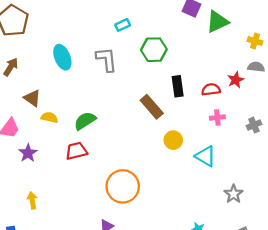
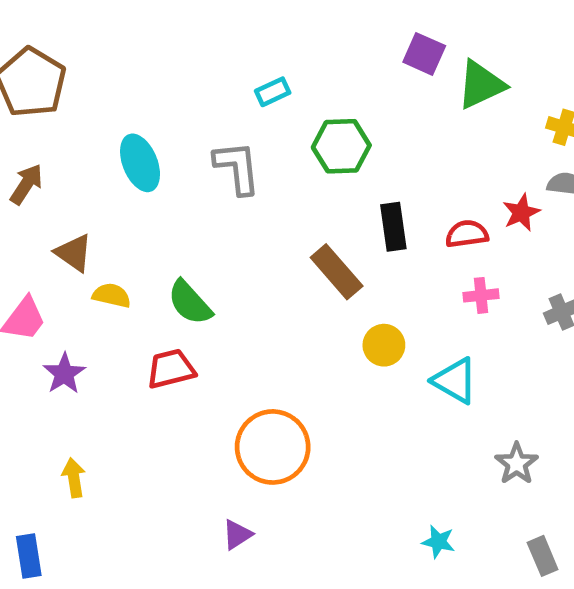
green semicircle: (85, 121) -> (190, 303), turned -100

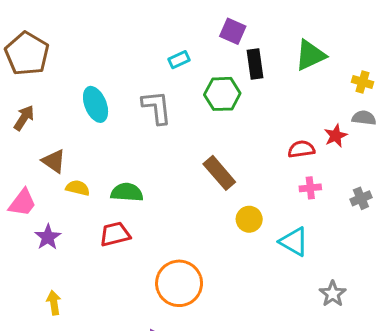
purple square: (424, 54) -> (233, 31), moved
black rectangle: (393, 227) -> (255, 64), moved
green semicircle: (190, 303) -> (127, 192), turned 136

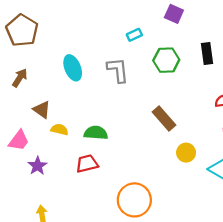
black rectangle: (255, 64) -> (207, 54), moved

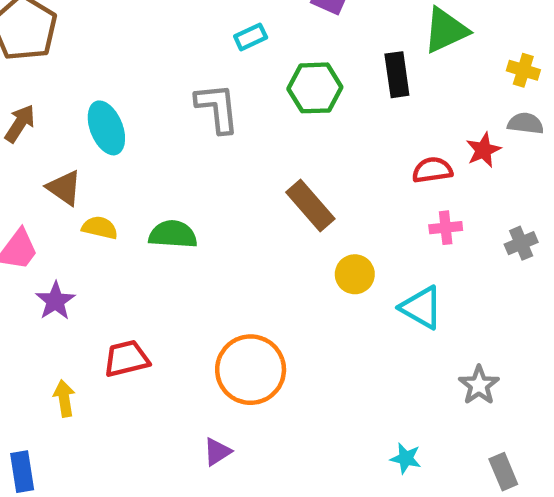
cyan ellipse: (73, 68) -> (106, 128), moved
red trapezoid: (87, 164) -> (126, 359), moved

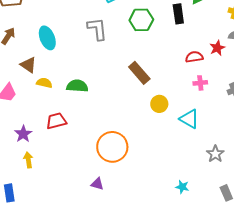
purple star: (55, 301) -> (23, 134), moved
red trapezoid: (126, 359) -> (56, 121), moved
purple triangle: (217, 452) -> (97, 184), turned 48

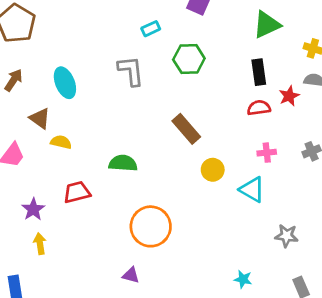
black rectangle: (178, 14) -> (259, 72), moved
pink cross: (200, 83) -> (267, 153), moved
green semicircle: (77, 86) -> (123, 163), moved
gray star: (215, 154) -> (287, 236), turned -30

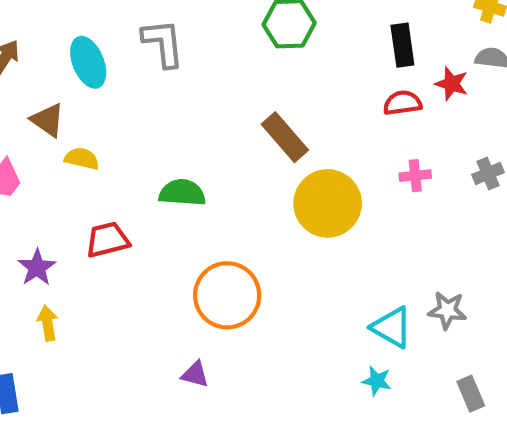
gray L-shape: (131, 71) -> (163, 43), moved
red star: (289, 96) -> (452, 84), turned -30
yellow circle: (213, 170) -> (328, 203), size x1.8
cyan triangle: (252, 190) -> (392, 327), moved

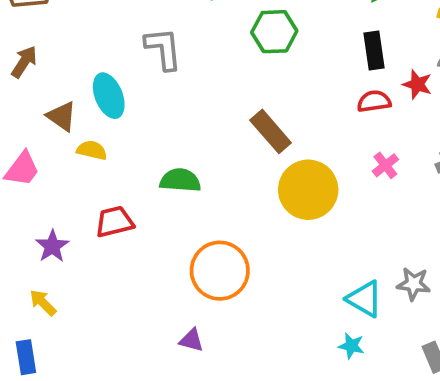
cyan ellipse: (88, 62) -> (109, 96), moved
pink cross: (415, 176) -> (385, 165), turned -32
yellow arrow: (48, 323) -> (43, 303), moved, turned -36

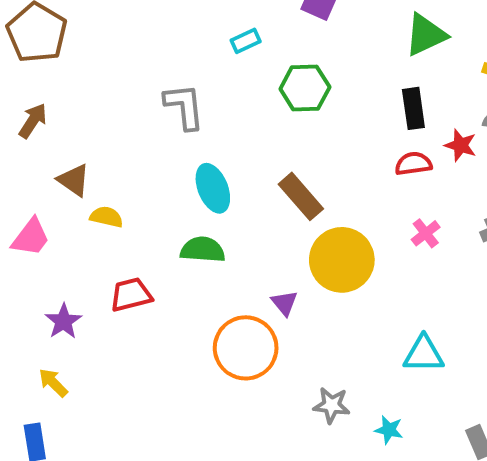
cyan ellipse: (109, 96) -> (213, 188), moved
gray star: (414, 284) -> (332, 405), moved
cyan triangle: (365, 299) -> (424, 354), moved, turned -30
purple triangle: (192, 340) -> (284, 303), moved, turned 36

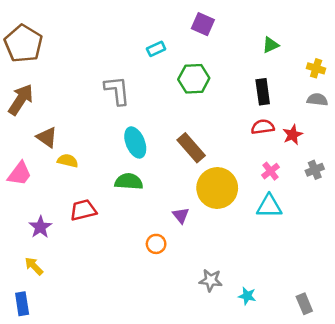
green triangle: (426, 35) -> (271, 45), size x0.6
brown arrow: (33, 121) -> (21, 100), size x1.4
red star: (461, 145) -> (293, 135), moved, turned 30
orange circle: (246, 348) -> (156, 244), size x0.5
cyan triangle: (424, 354) -> (269, 206), moved

